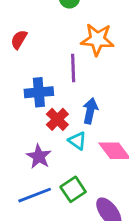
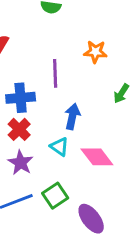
orange star: (97, 39) -> (95, 52), moved, size x0.7
red cross: (57, 119) -> (19, 129), moved

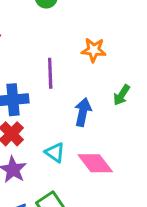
blue arrow: (72, 117) -> (83, 112), moved

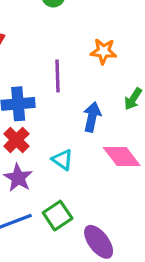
pink diamond: (95, 163) -> (122, 156), moved

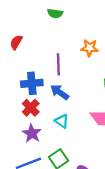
blue arrow: (92, 117) -> (60, 92), moved, turned -66

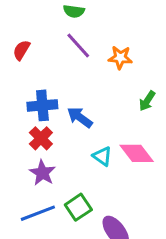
purple line: (58, 64) -> (78, 46), moved, turned -40
cyan triangle: (62, 121) -> (102, 156), moved

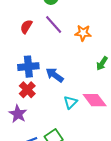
red semicircle: (21, 50) -> (26, 27), moved
cyan triangle: (102, 156) -> (70, 102), turned 40
purple star: (42, 173) -> (18, 114), moved

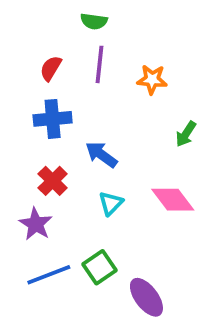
purple line: (54, 24) -> (100, 64), turned 48
blue cross: (28, 67) -> (53, 119), moved
cyan triangle: (70, 102) -> (111, 203), moved

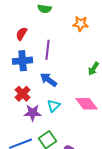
purple line: (100, 64) -> (48, 50), moved
orange star: (152, 79) -> (81, 24), moved
purple star: (36, 224) -> (33, 113), moved, turned -30

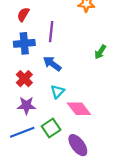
pink diamond: (87, 104) -> (79, 109), moved
purple star: (33, 113) -> (26, 105), moved

